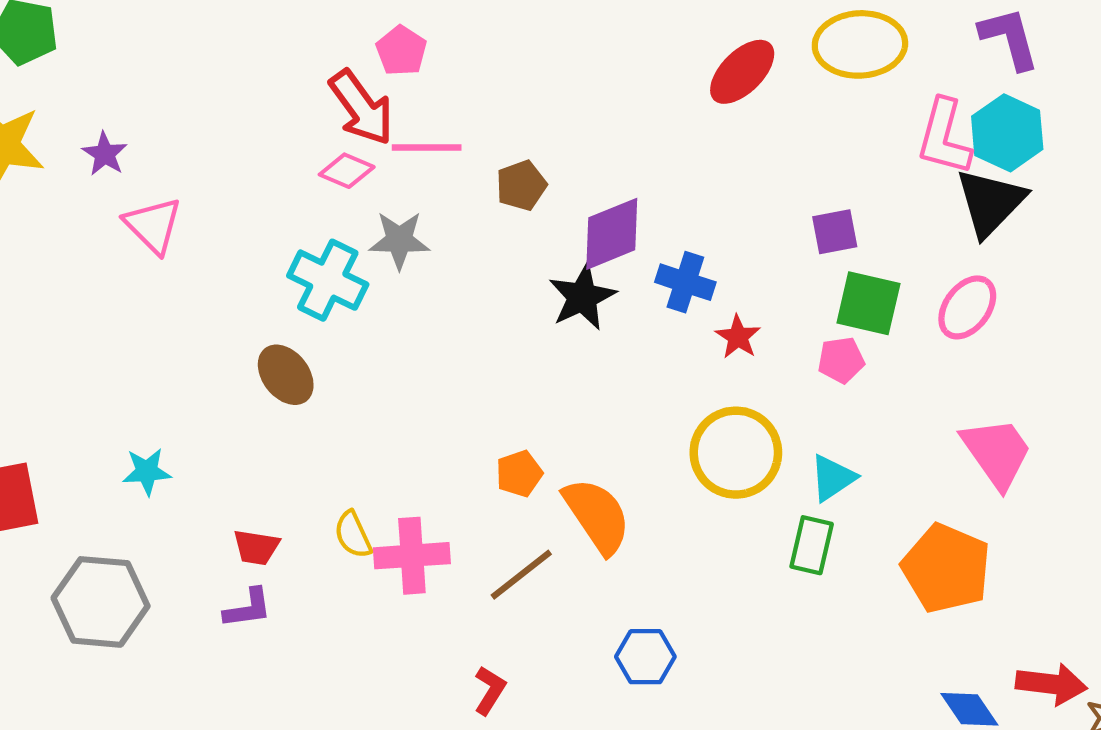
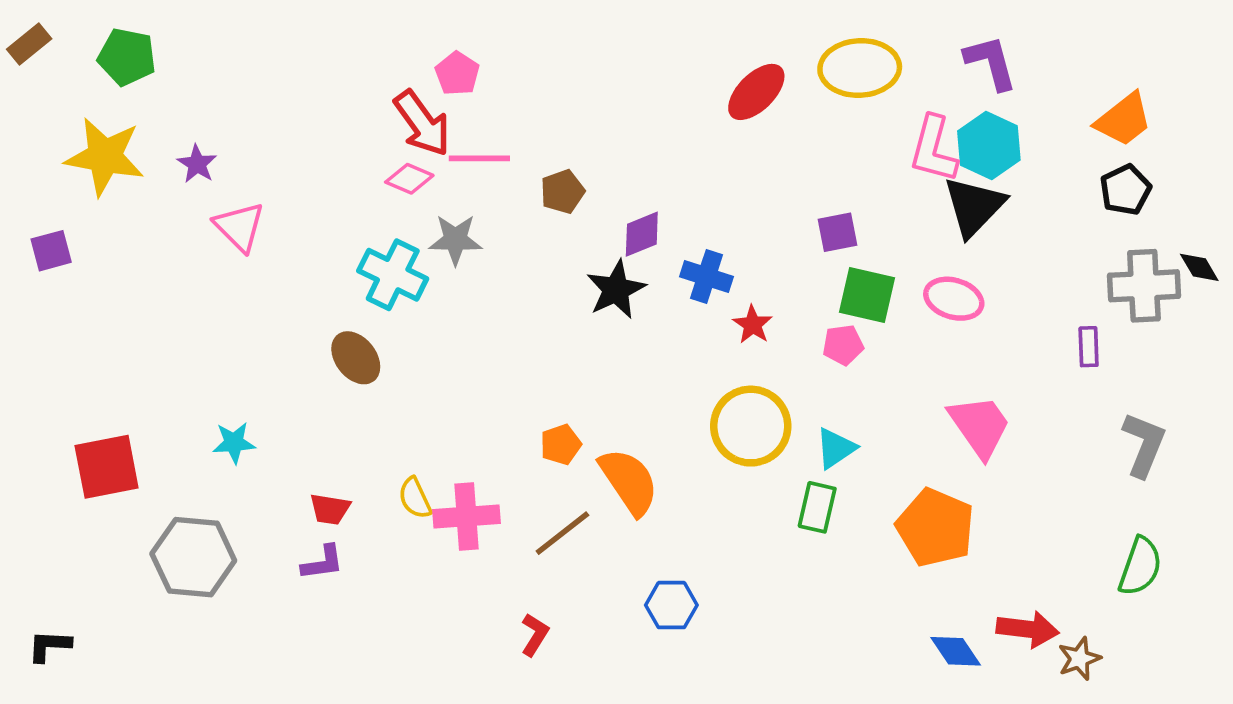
purple diamond: (612, 234) -> (642, 234), size x0.7
pink ellipse: (967, 307) -> (954, 299), turned 70

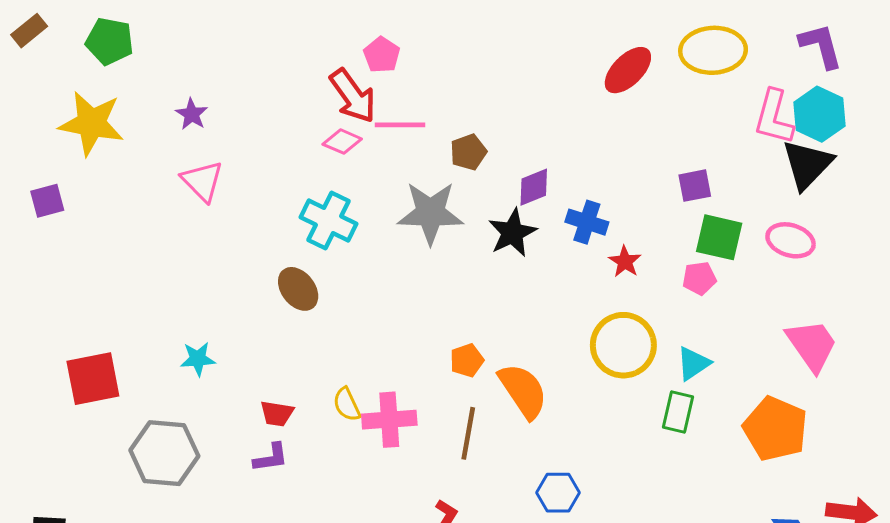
purple star: (197, 164) -> (192, 114), moved
gray star: (455, 240) -> (430, 213), moved, size x1.5
brown line: (562, 533) -> (468, 433), turned -42

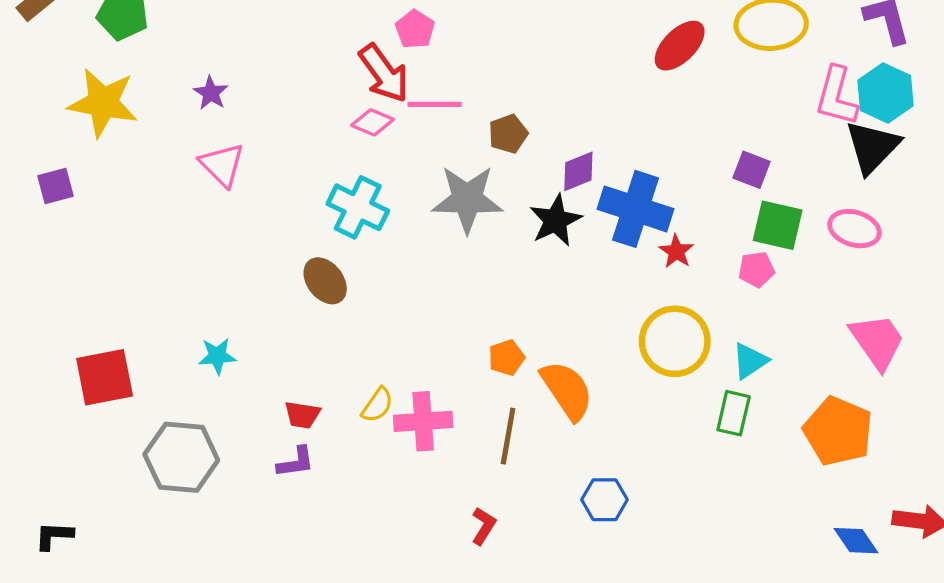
purple square: (695, 186) -> (752, 170), turned 32
blue cross: (587, 222) -> (636, 209), size x1.6
yellow semicircle: (347, 404) -> (377, 405), turned -120

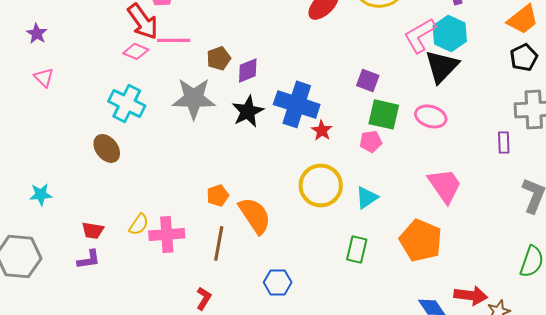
pink L-shape: (836, 96) -> (420, 35), turned 45
pink triangle: (222, 165) -> (44, 77), size x0.7
purple diamond: (578, 171) -> (248, 70), moved
green rectangle: (734, 413) -> (357, 249), moved

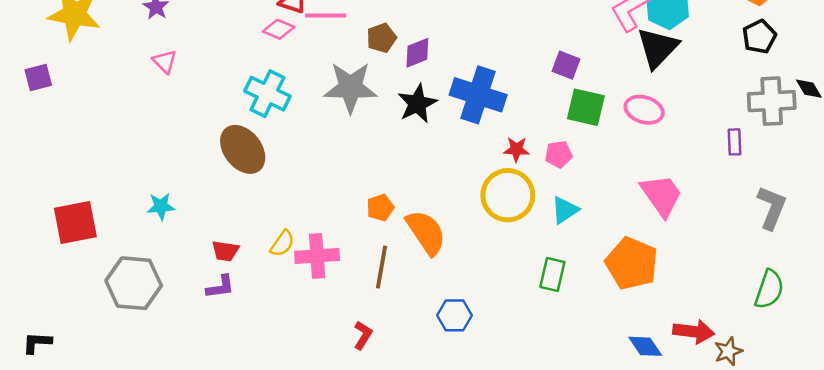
red star: (322, 130) -> (516, 149), moved, turned -30
pink pentagon: (371, 141) -> (559, 154), moved
brown ellipse: (107, 148) -> (243, 149), size x1.4

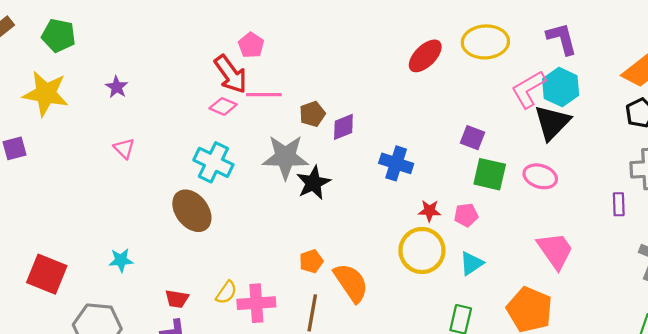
pink triangle: (165, 61) -> (124, 148), moved
blue cross: (478, 95) -> (396, 163), size x0.7
black star: (417, 104) -> (313, 183), moved
red square: (75, 222) -> (47, 274), turned 33

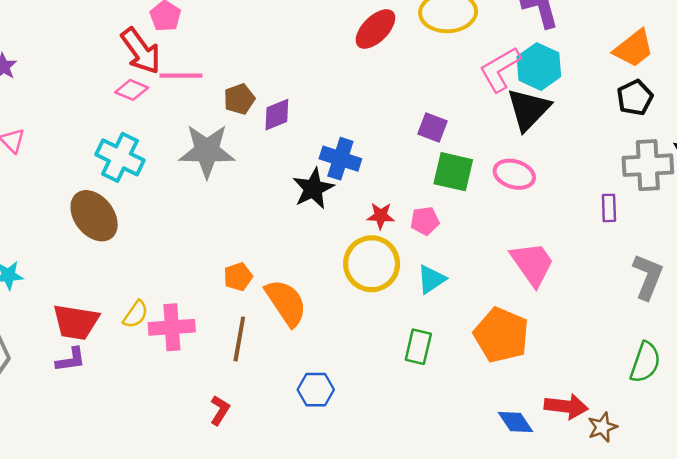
black star: (313, 183) -> (313, 189), moved
red trapezoid: (177, 299) -> (76, 322), size x1.6

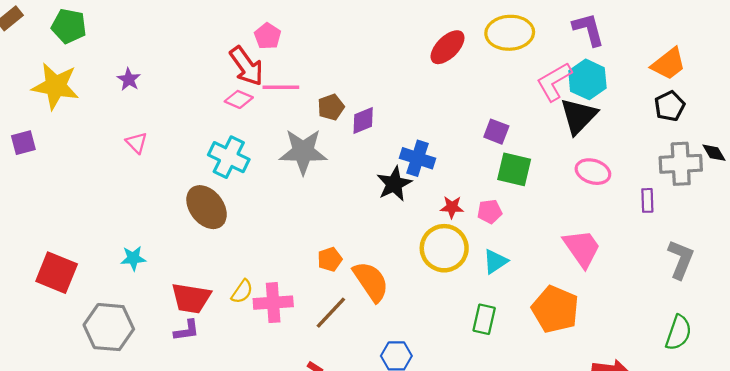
pink ellipse: (514, 174) -> (593, 172), moved
brown line: (239, 339) -> (331, 313), turned 33

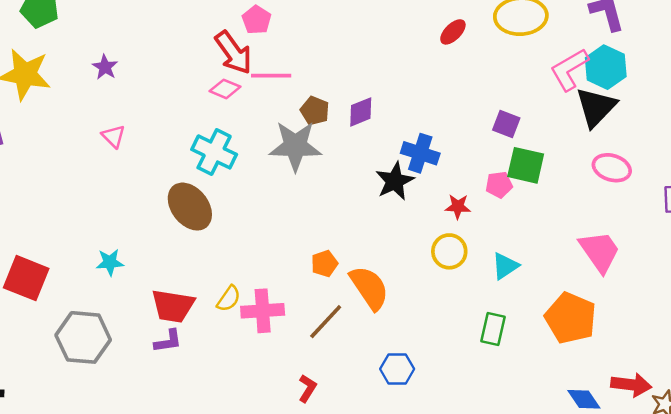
red ellipse: (447, 47) -> (453, 32), size x0.7
brown pentagon: (331, 107) -> (315, 111), moved, turned -30
pink pentagon: (490, 212) -> (499, 185), moved
yellow circle: (444, 248) -> (449, 251), size x0.7

